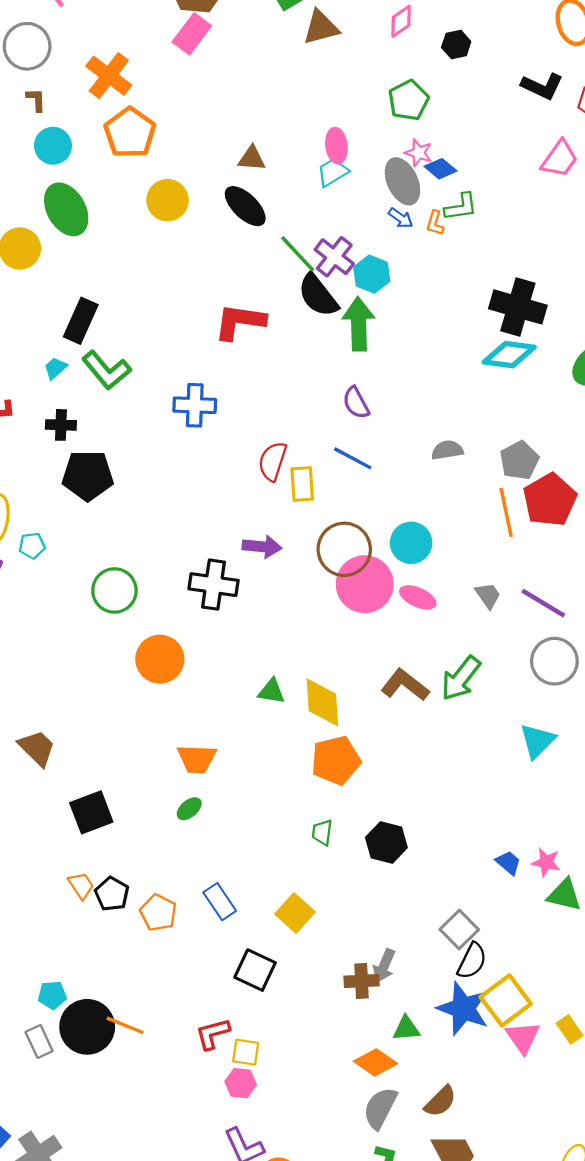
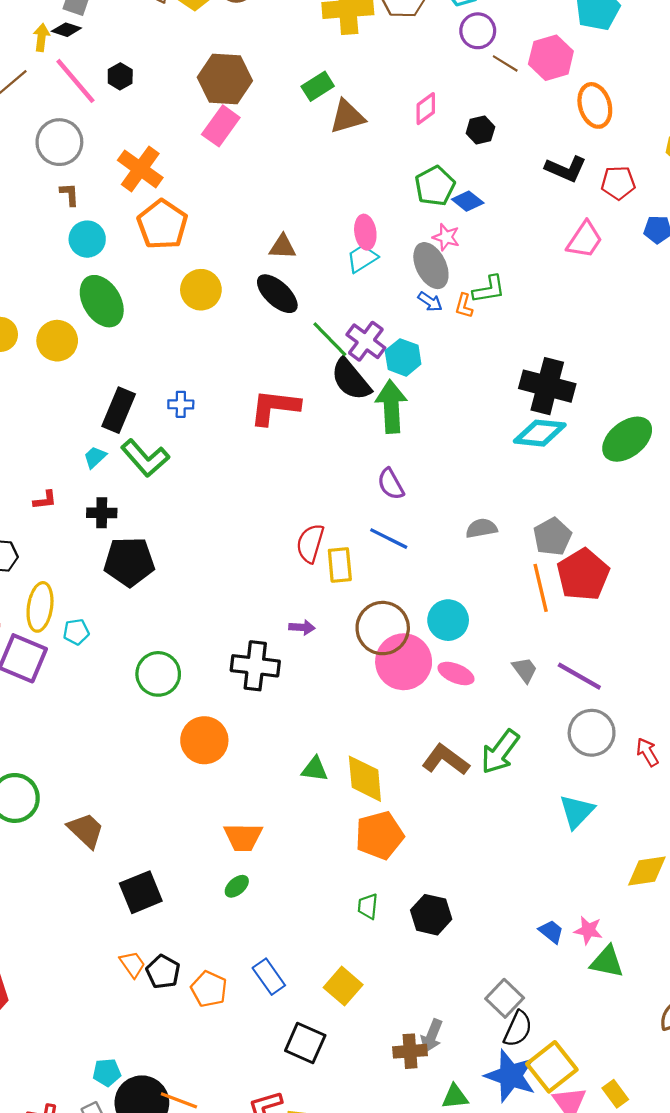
blue diamond: (440, 169) -> (468, 201), moved
blue cross: (195, 405) -> (181, 404), moved, size x0.6
purple arrow: (262, 547) -> (302, 627), size x0.7

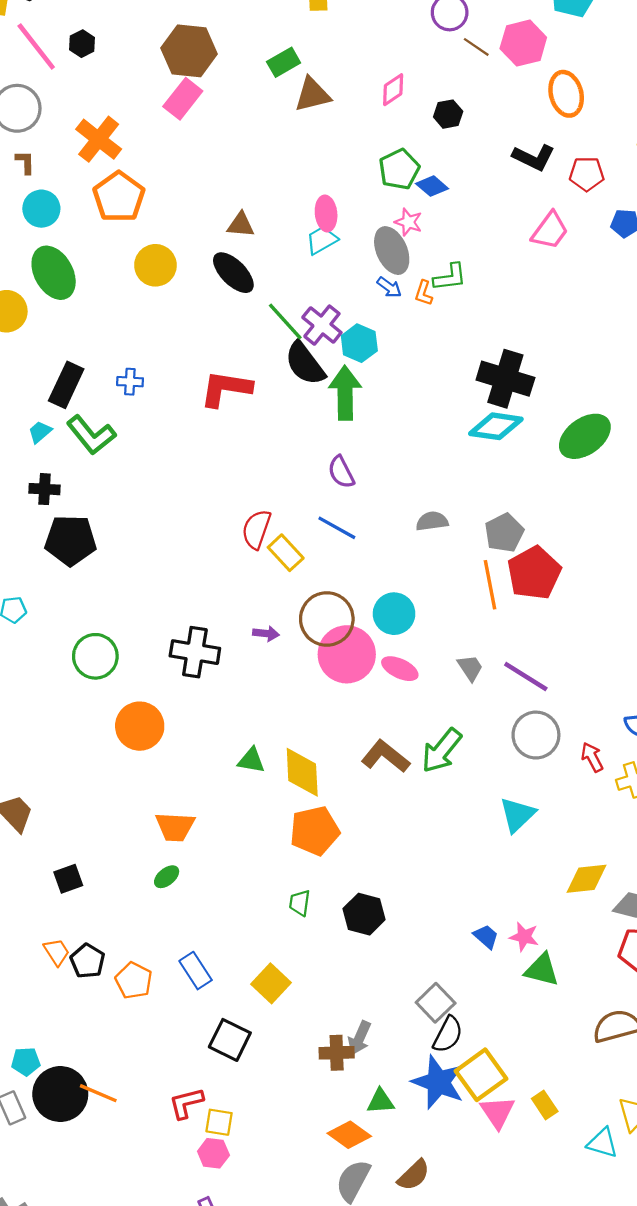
yellow rectangle: (340, 565) -> (286, 553), turned -40
purple arrow: (302, 627) -> (266, 634), moved
black square: (141, 892) -> (68, 879), size x0.7

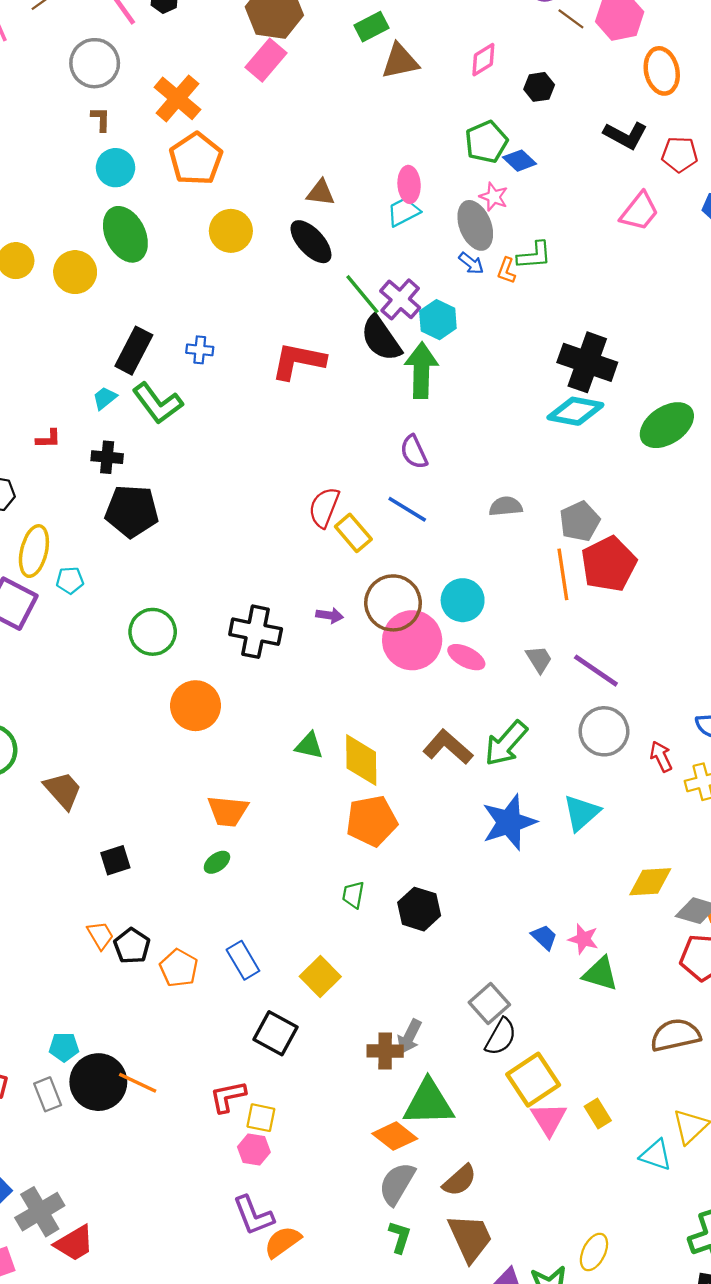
blue star: (438, 1082) -> (509, 822), moved, turned 30
green triangle: (381, 1101) -> (429, 1103), size x1.8

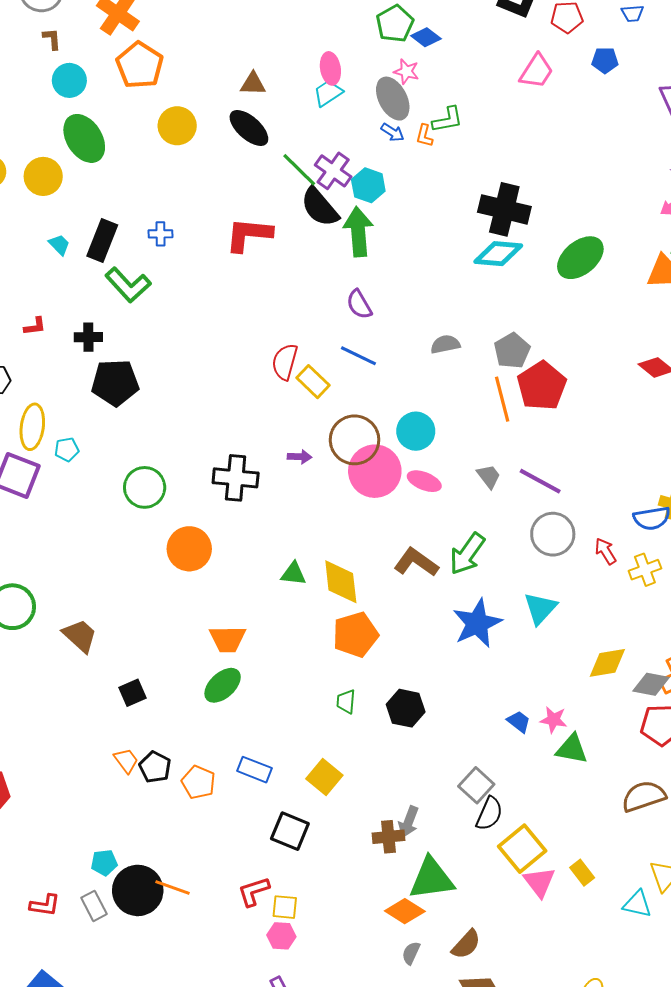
cyan trapezoid: (105, 398) -> (59, 245), moved, turned 90
green ellipse: (217, 862) -> (223, 685), size x1.6
blue rectangle: (243, 960) -> (254, 770), turned -32
gray semicircle: (397, 1184) -> (411, 953), size x0.6

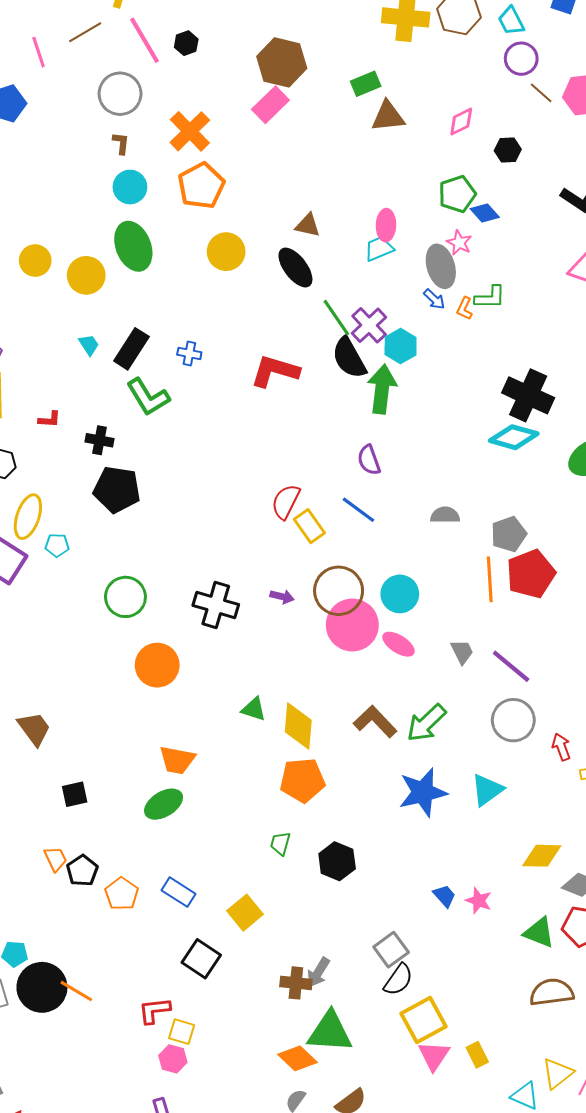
green triangle: (572, 749) -> (539, 932), moved

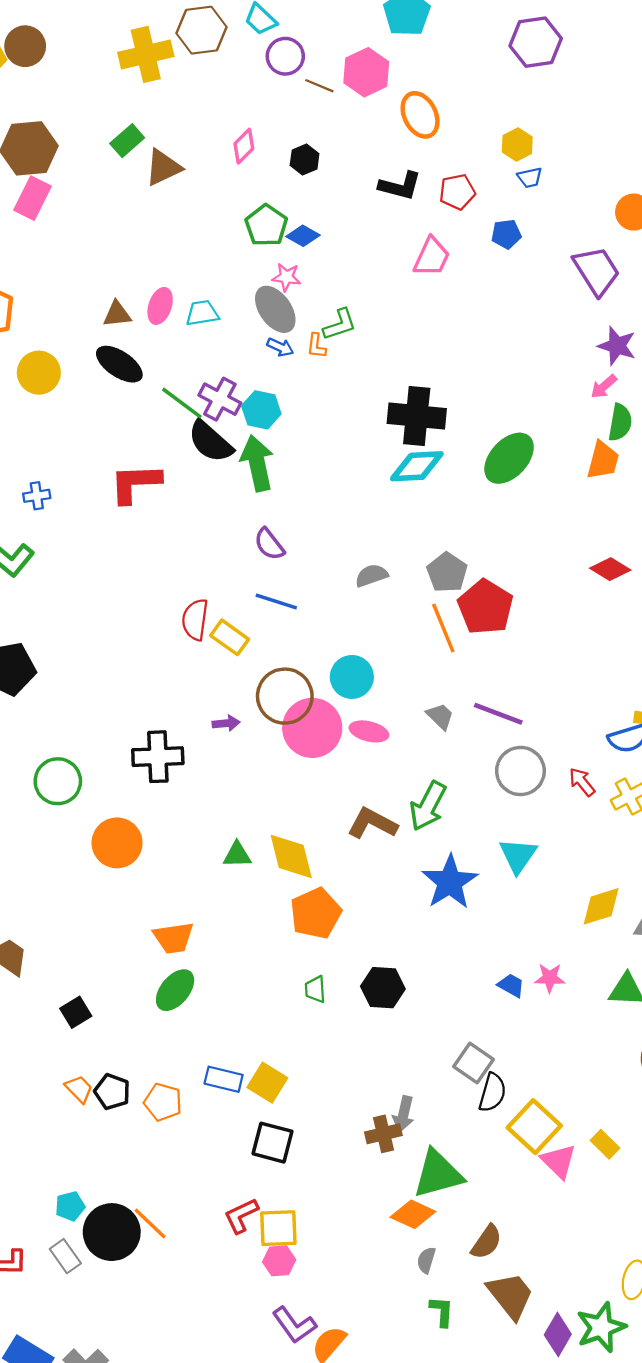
pink ellipse: (386, 225) -> (160, 306), moved, turned 36
cyan trapezoid: (379, 249) -> (202, 313), turned 32
yellow square: (245, 913) -> (267, 1083), moved
orange line: (76, 991) -> (150, 1223), turned 32
yellow square: (182, 1032) -> (278, 1228), size x1.4

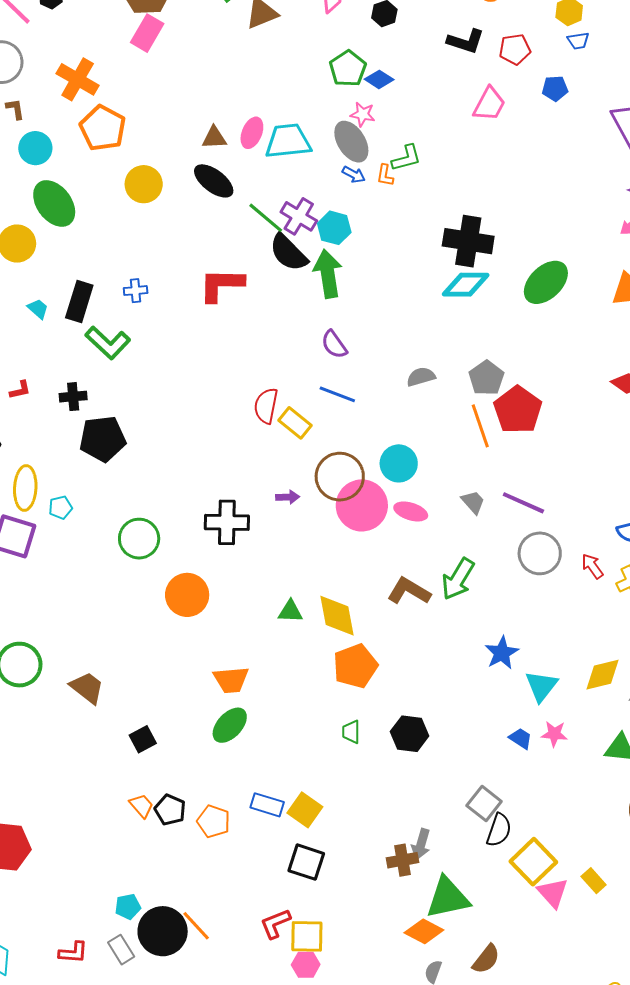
cyan trapezoid: (202, 313) -> (288, 141), size x1.6
cyan triangle: (518, 856) -> (541, 686), moved
blue star: (450, 882) -> (502, 653), moved, size x0.7

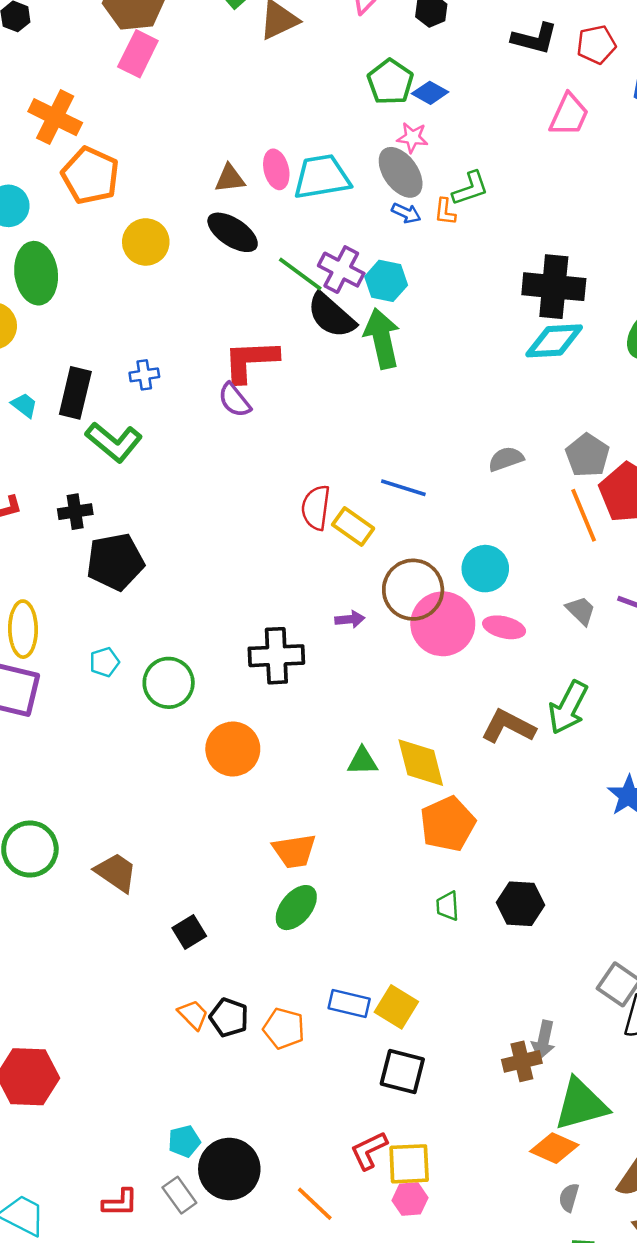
pink ellipse: (252, 133) -> (276, 169), turned -32
green ellipse: (54, 203) -> (36, 273), turned 33
purple semicircle: (334, 344) -> (234, 400), moved
cyan pentagon: (60, 507) -> (104, 662), moved
orange line: (196, 926) -> (315, 1204), moved

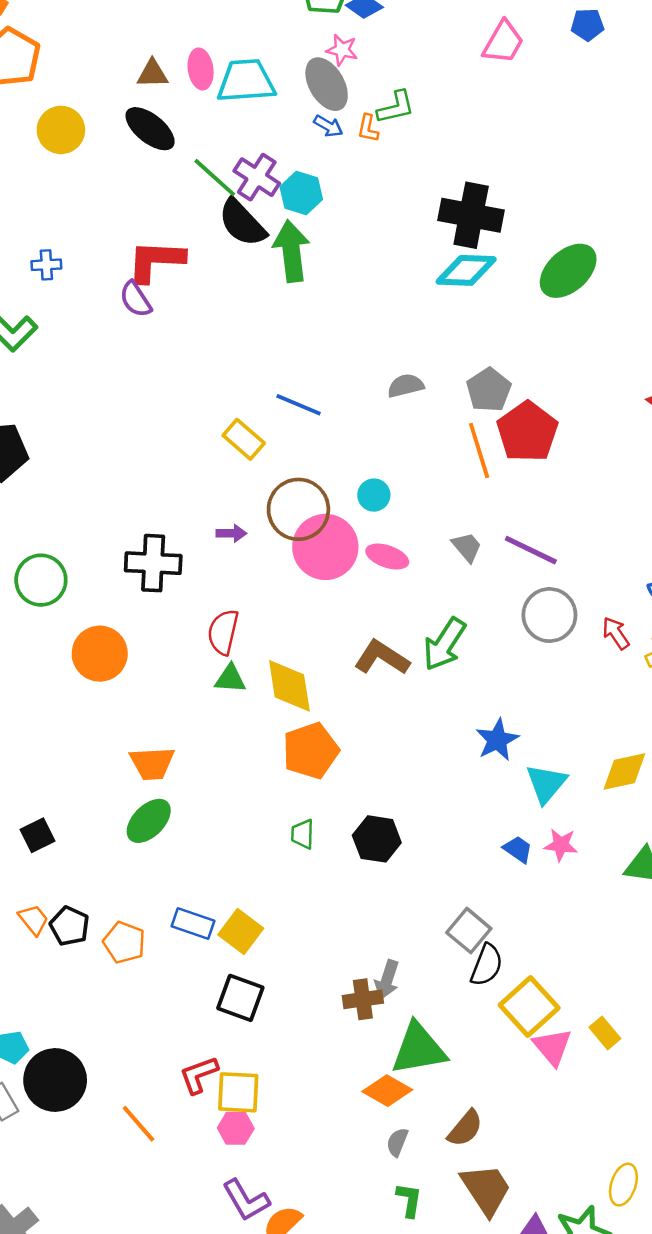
red semicircle: (316, 508) -> (223, 632), moved
cyan circle: (485, 569) -> (374, 495), size x0.7

